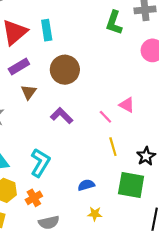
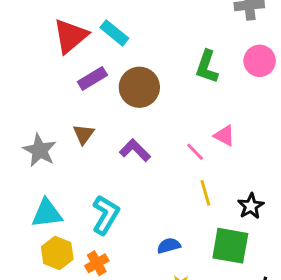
green L-shape: (114, 23) -> (207, 67), moved
cyan rectangle: (47, 30) -> (114, 33), turned -42
purple rectangle: (19, 66) -> (92, 78), moved
brown triangle: (29, 92) -> (84, 134), moved

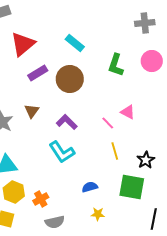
cyan rectangle: (114, 33) -> (75, 43), moved
cyan L-shape: (106, 215) -> (62, 152), moved, turned 116

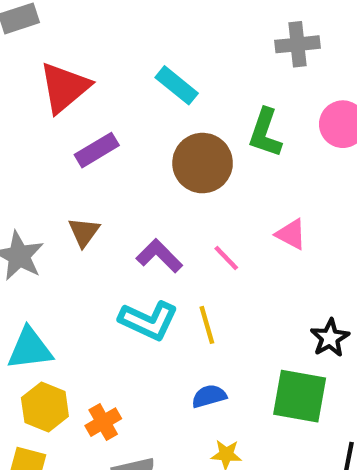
gray cross: (145, 23) -> (298, 44), moved
brown circle: (70, 79) -> (203, 163), moved
pink line: (108, 123) -> (226, 258), moved
yellow line: (115, 151) -> (207, 325), moved
cyan L-shape: (62, 152) -> (149, 321), turned -32

